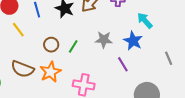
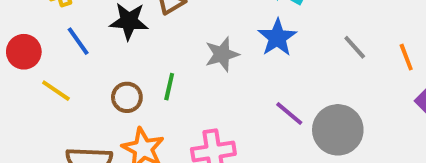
blue star: (133, 41) -> (277, 38), turned 30
purple line: (123, 64) -> (289, 114), moved

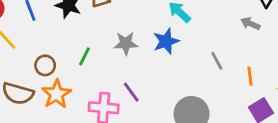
brown circle: (127, 97) -> (45, 65), moved
purple line: (289, 114) -> (131, 92), moved

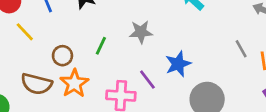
blue star: (166, 41) -> (178, 64), moved
gray line: (217, 61) -> (241, 49), moved

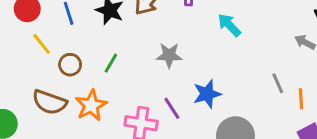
green line: (101, 46) -> (111, 63), moved
brown circle: (62, 56) -> (70, 65), moved

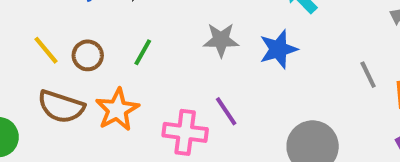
yellow line: (42, 44) -> (46, 50), moved
blue star: (207, 94) -> (278, 49), moved

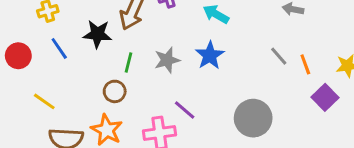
green line: (143, 52) -> (128, 63), moved
brown circle: (88, 55) -> (115, 91), moved

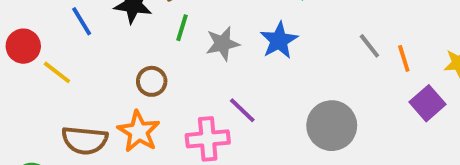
red circle: (18, 56) -> (23, 46), moved
green line: (128, 63) -> (182, 28), moved
yellow line: (44, 101) -> (57, 72), moved

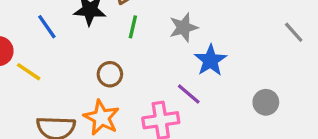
blue star: (279, 40) -> (210, 60), moved
gray star: (223, 44) -> (184, 27), moved
gray circle: (332, 126) -> (266, 102), size x0.6

